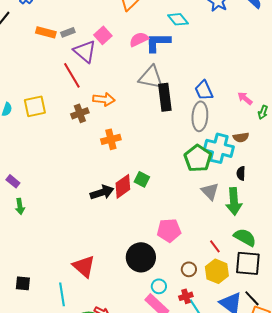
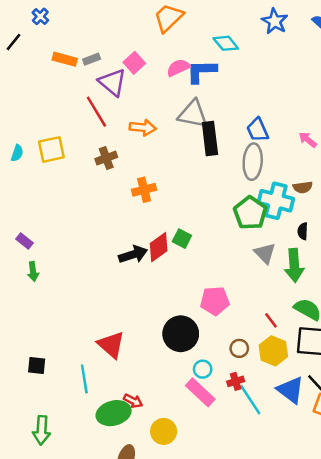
orange arrow: (104, 99) -> (143, 128), moved

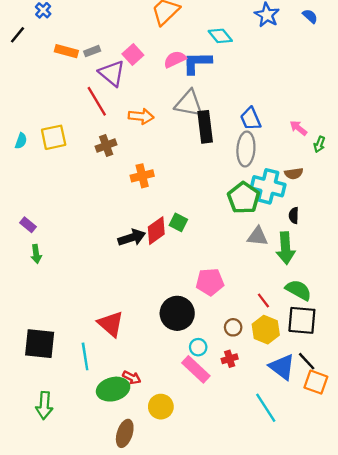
gray triangle: (265, 253) -> (258, 236), turned -40
black square: (37, 366) -> (40, 344), size x1.8
cyan line: (250, 400) -> (266, 408), moved

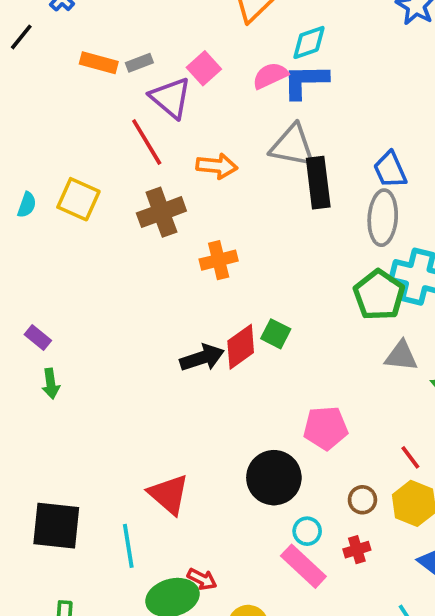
cyan diamond: (220, 36) -> (309, 42), moved, turned -70
yellow square: (54, 137) -> (78, 199), turned 36
brown cross: (106, 146) -> (161, 212), size x1.4

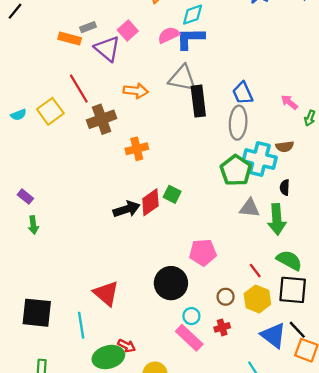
orange rectangle: (99, 63) -> (70, 38), moved
red line: (147, 142) -> (79, 89), moved
yellow square: (78, 199) -> (50, 111), turned 30
cyan semicircle: (27, 205) -> (19, 115), turned 49

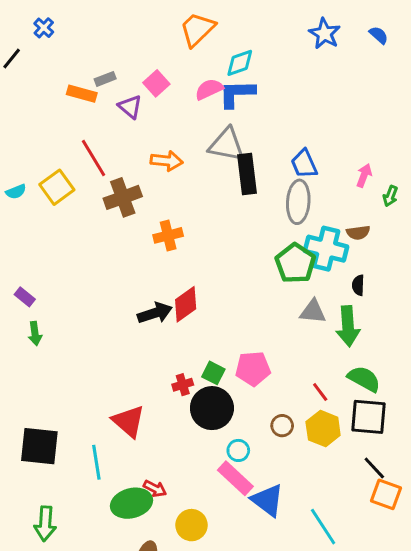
purple triangle: (107, 49) -> (130, 107), size x0.7
pink arrow: (289, 102) -> (364, 176), turned 72
green square: (172, 194) -> (213, 373), moved
red cross: (222, 327) -> (183, 385), moved
blue triangle: (273, 335) -> (268, 500), moved

